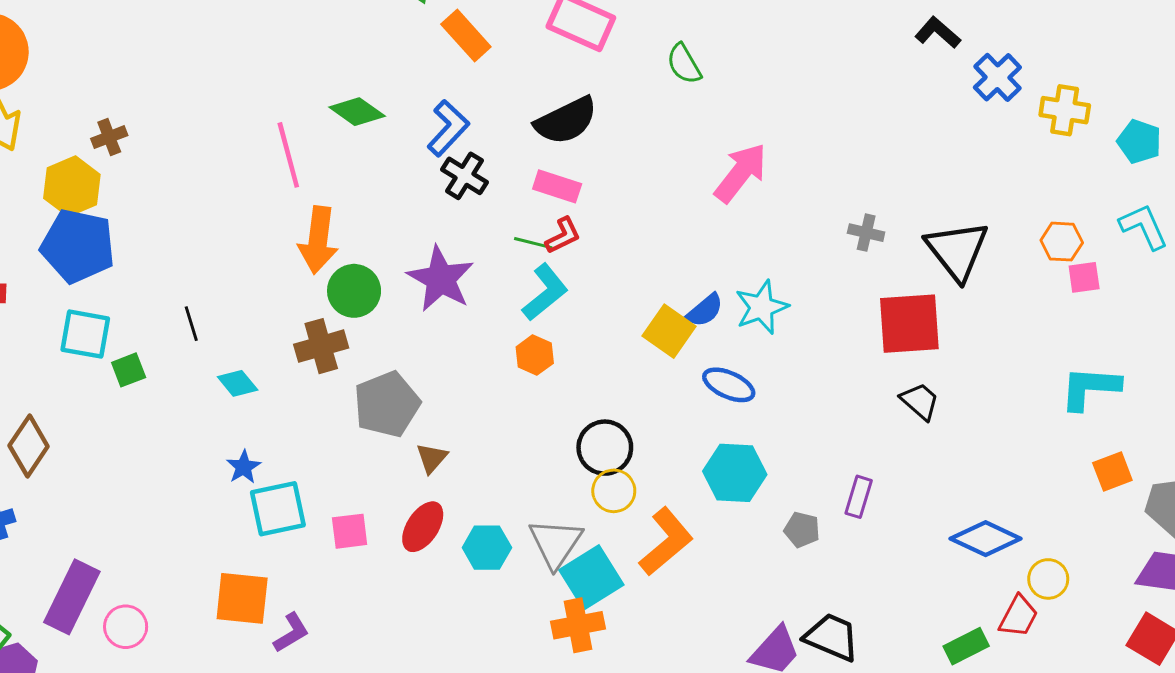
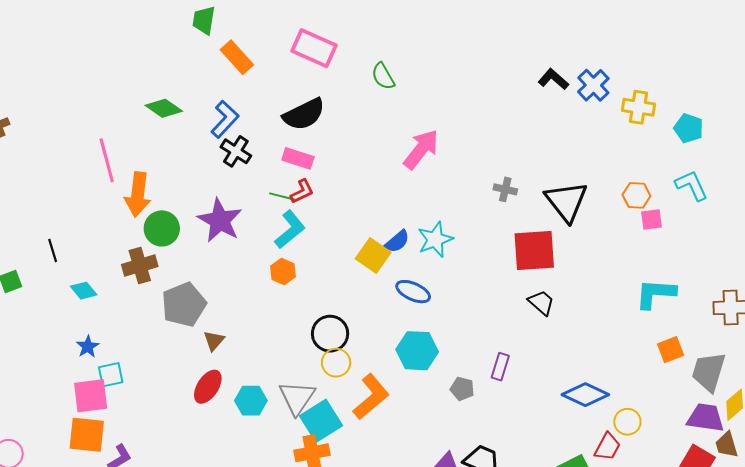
black L-shape: (938, 33) -> (553, 79), moved
pink line: (288, 155) -> (107, 160), moved
cyan square: (278, 509) -> (111, 375), size x0.7
pink square: (350, 531) -> (91, 396), moved, size x1.4

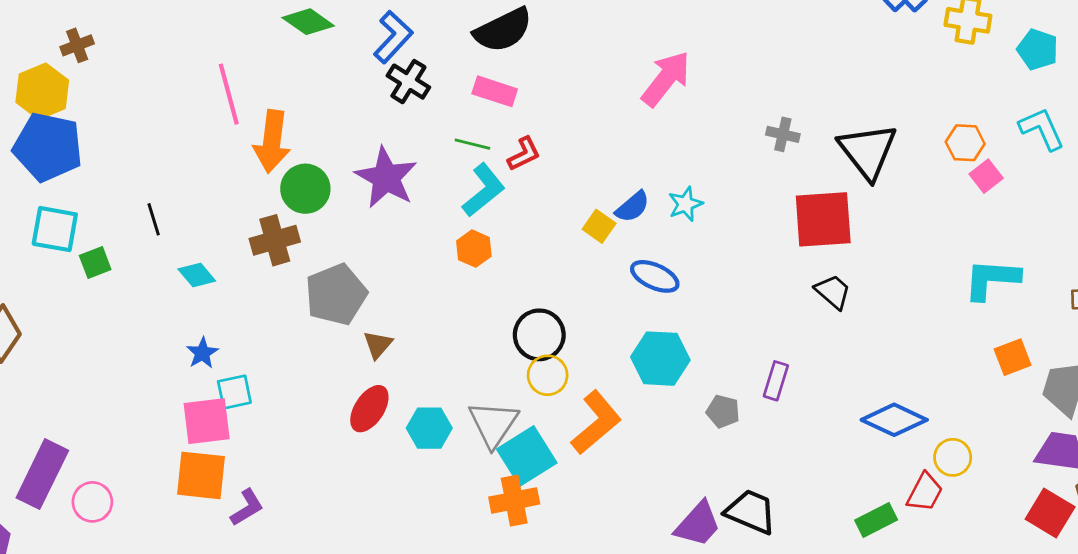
red L-shape: (302, 191) -> (524, 154), moved
pink square: (651, 219) -> (986, 176), turned -30
cyan star: (435, 239) -> (685, 204), size x0.7
yellow square: (373, 255) -> (599, 226), size x0.7

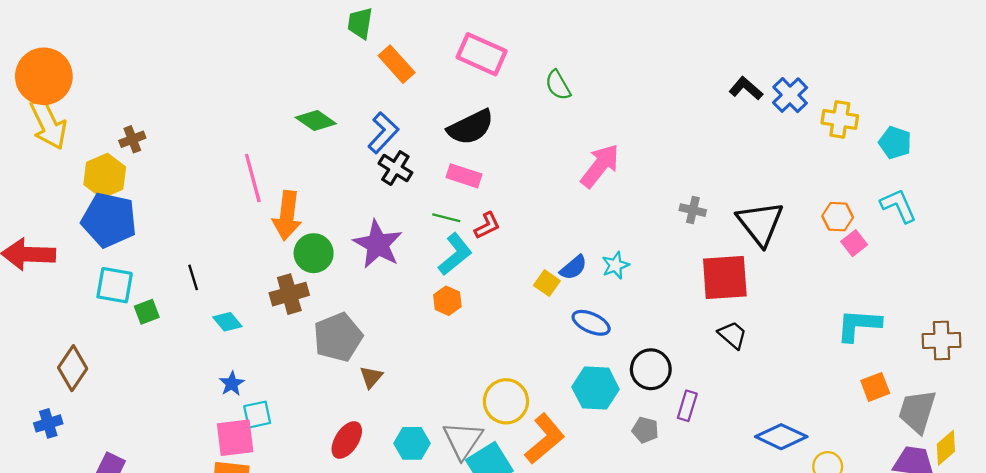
black circle: (539, 335) -> (651, 369), moved
yellow circle: (548, 375) -> (506, 401), size x1.4
red ellipse: (369, 409) -> (347, 440), moved

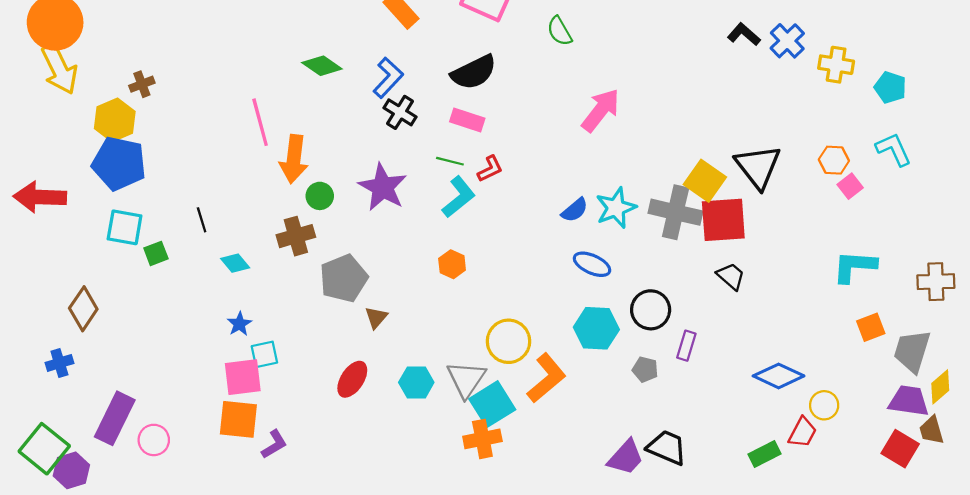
gray cross: (693, 210) -> (676, 212), moved, size x2.0
green circle: (314, 253) -> (320, 196), size x0.7
cyan star: (615, 265) -> (616, 208), size x1.5
yellow square: (547, 283) -> (705, 181), moved, size x1.6
orange hexagon: (447, 301) -> (452, 264), moved

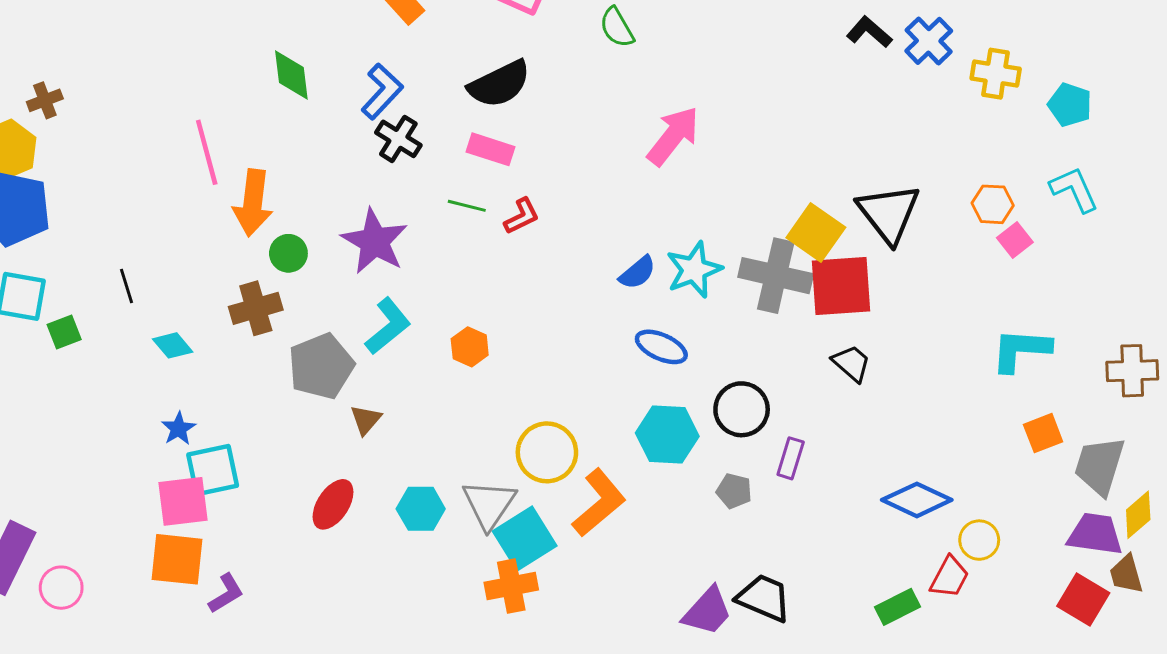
green diamond: (322, 66) -> (291, 75), turned 48
cyan L-shape: (459, 197) -> (388, 326), moved
cyan square: (264, 354) -> (213, 470), size x1.4

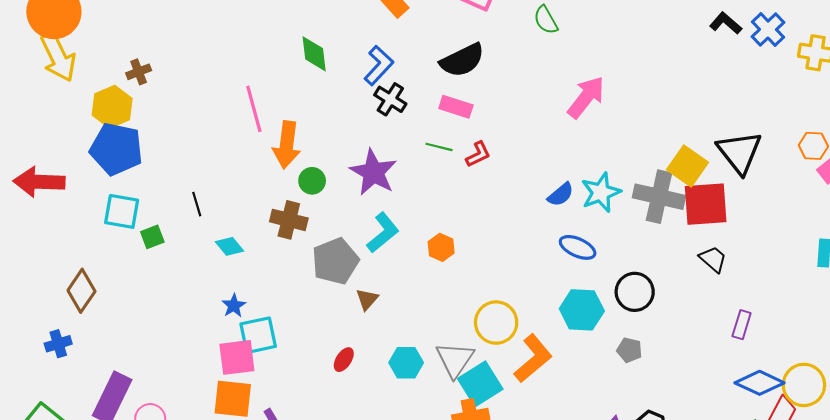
brown cross: (256, 308) -> (289, 220), turned 30
purple rectangle: (791, 458) -> (742, 325), moved
blue diamond: (917, 500) -> (760, 383), moved
red ellipse: (333, 504) -> (344, 360), size x0.7
yellow circle: (979, 540) -> (804, 385), size x1.5

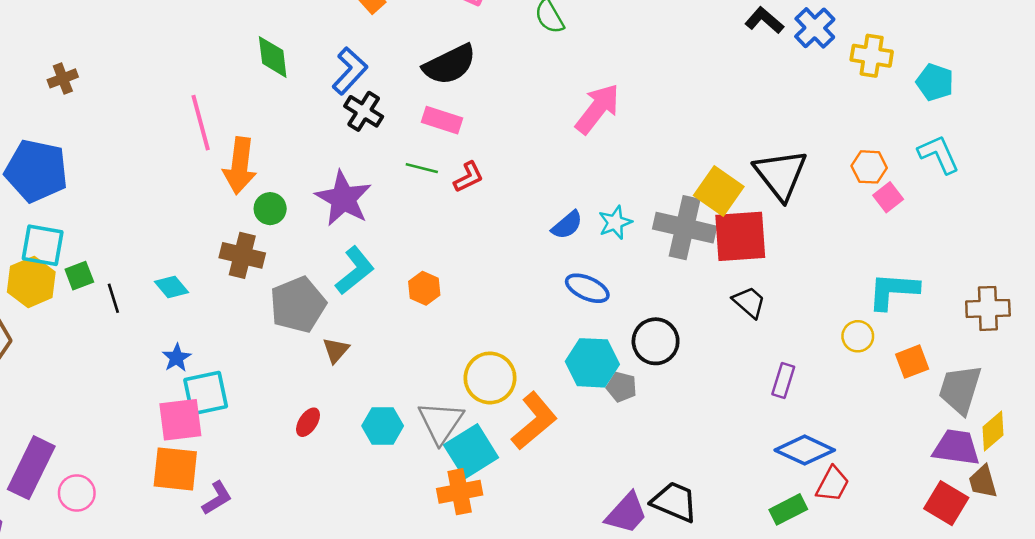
yellow hexagon: (112, 107) -> (31, 282), moved
cyan star: (601, 192) -> (615, 223), size x0.7
black line: (197, 204) -> (113, 298), moved
gray pentagon: (629, 350) -> (621, 387), moved
yellow circle: (804, 385) -> (858, 336), moved, size x0.6

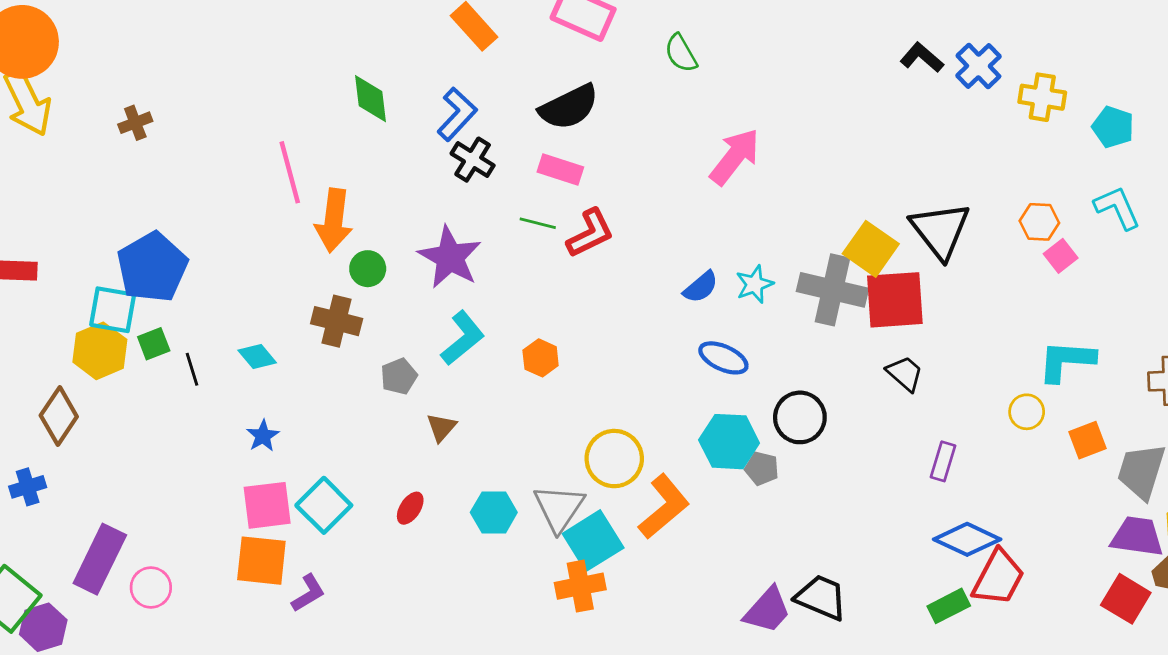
blue pentagon: (36, 171) -> (152, 267), moved, turned 30
red L-shape: (469, 177) -> (590, 233), size x1.4
gray pentagon: (298, 305) -> (399, 376), size x0.6
cyan square: (206, 393) -> (324, 505), moved, turned -33
red trapezoid: (832, 484) -> (998, 578), size x1.4

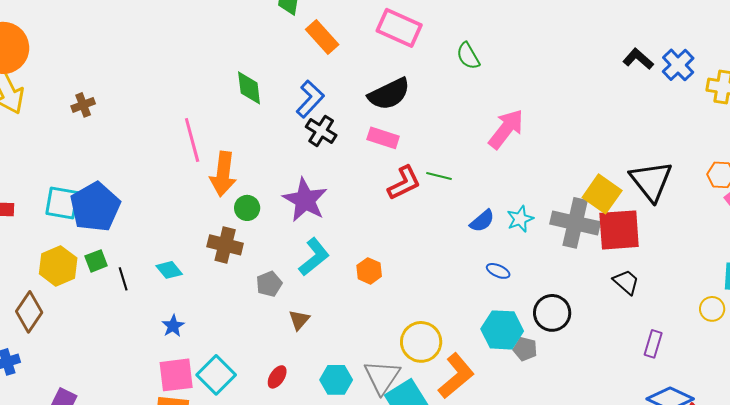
green line: (538, 223) -> (439, 176), moved
cyan square: (113, 310) -> (62, 203), moved
blue ellipse: (723, 358) -> (498, 271), size x0.7

